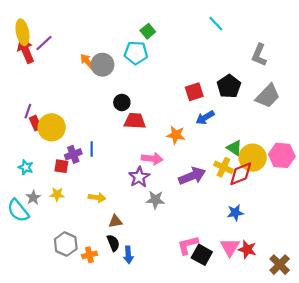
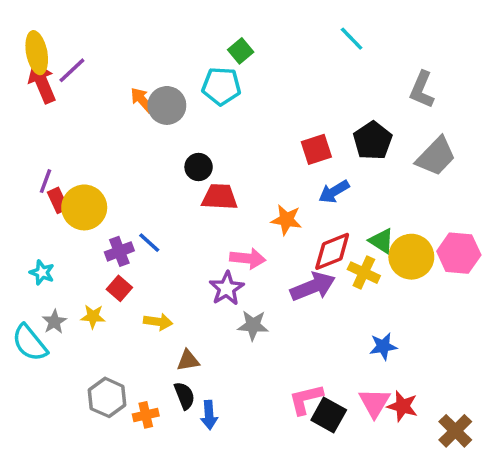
blue line: (92, 149) -> (149, 243), turned -48
red square: (61, 166) -> (119, 288), moved, turned 32
red diamond: (241, 174) -> (332, 251), moved

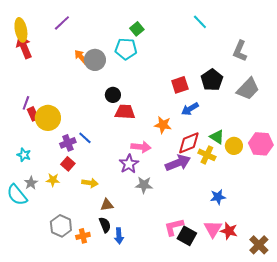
purple line: (72, 70) -> (62, 23), moved
yellow circle: (411, 257) -> (234, 146), size x0.7

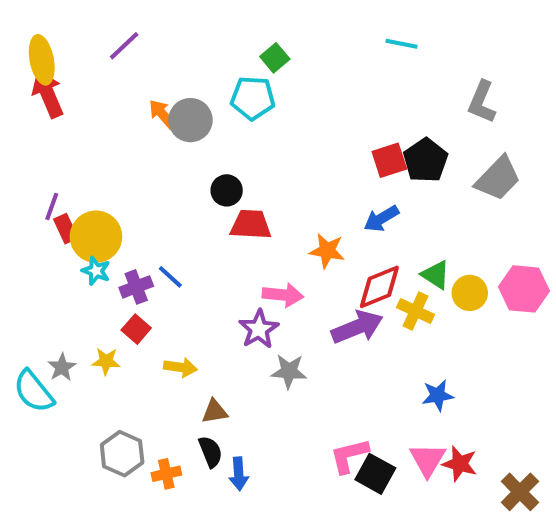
cyan line: (200, 22) -> (401, 44), turned -35
red square: (180, 85) -> (389, 160), moved
cyan star: (24, 155) -> (96, 271), moved

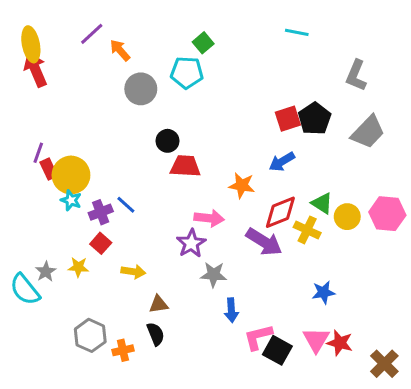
orange arrow: (162, 114) -> (120, 50), moved
purple arrow: (357, 327) -> (264, 242), turned 54
blue arrow: (239, 474) -> (231, 310), moved

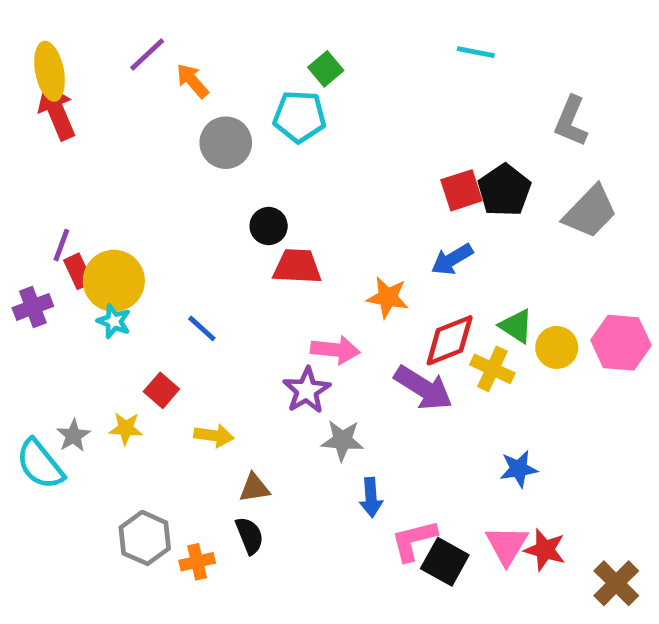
purple cross: (101, 212) -> (33, 307), moved

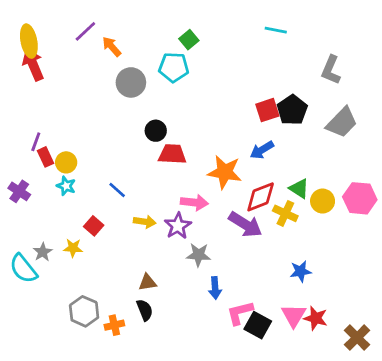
yellow circle: (114, 281) -> (66, 162), size x0.6
orange star: (388, 297) -> (225, 172), size x1.4
purple cross: (33, 307) -> (19, 191), moved, turned -35
yellow arrow: (214, 436) -> (145, 222), moved

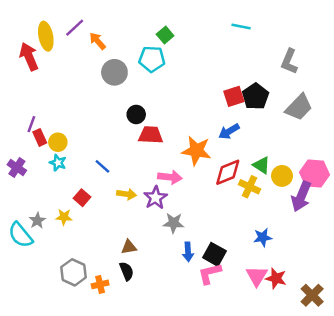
yellow ellipse: (29, 41) -> (46, 36), moved
purple arrow: (245, 224) -> (301, 196), moved, turned 80
black square: (258, 325) -> (215, 254), moved

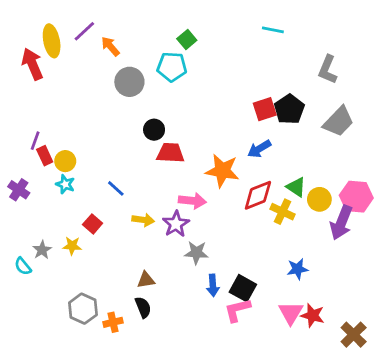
cyan semicircle: (20, 235) -> (23, 266), size x0.6

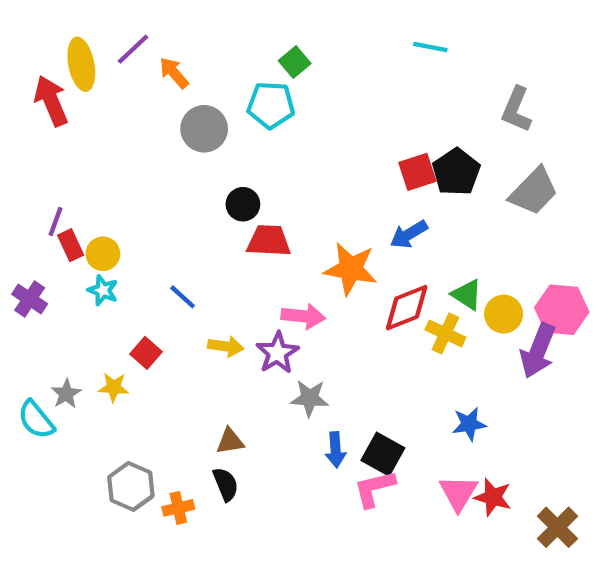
cyan semicircle: (23, 266) -> (36, 420), size x1.4

